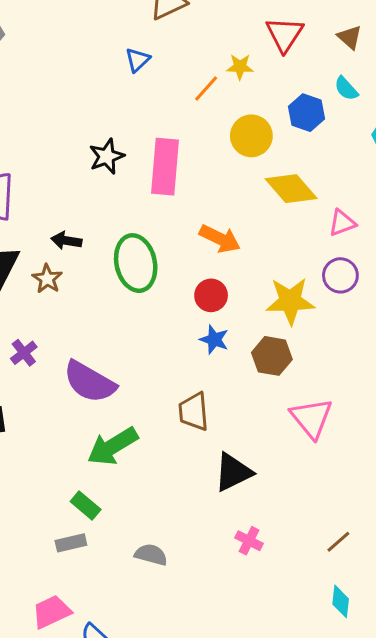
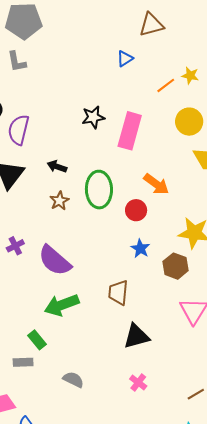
brown star: (47, 279) -> (59, 201), moved
red circle: (211, 295) -> (136, 210), moved
purple cross: (24, 353) -> (15, 246), moved

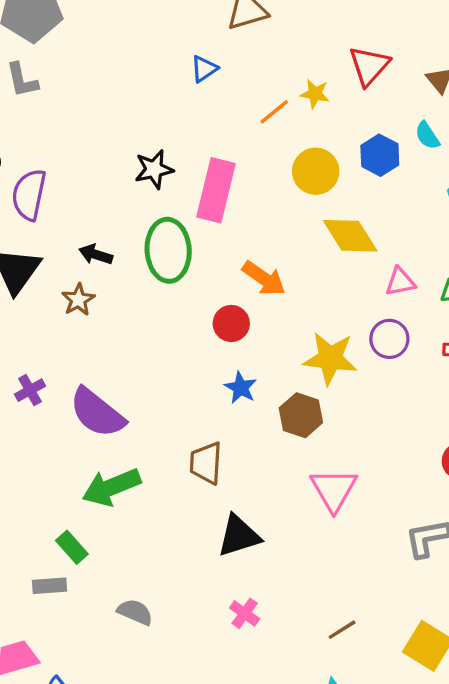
green ellipse: (99, 190) -> (168, 250), moved
brown star: (59, 201) -> (78, 300), moved

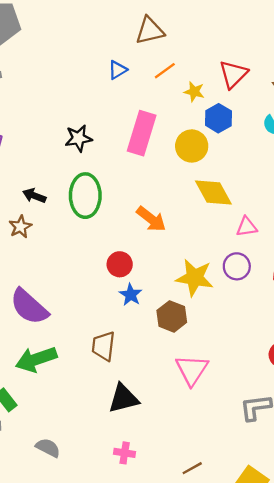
orange line: (274, 112) -> (165, 71), moved
blue hexagon: (380, 155) -> (218, 118), moved
pink rectangle: (216, 190) -> (142, 133), moved
red circle: (231, 323) -> (120, 264), moved
pink cross: (245, 613) -> (125, 453), turned -30

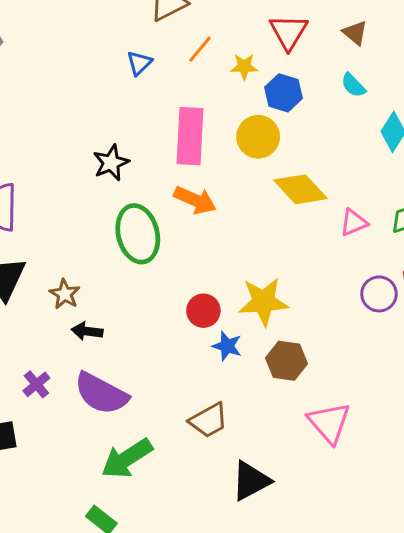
black arrow: (34, 196) -> (87, 331), moved
orange arrow: (151, 219) -> (195, 200), moved
purple circle: (237, 266) -> (379, 294), moved
yellow star: (195, 278) -> (263, 302), moved
brown trapezoid: (103, 346) -> (209, 420), turned -112

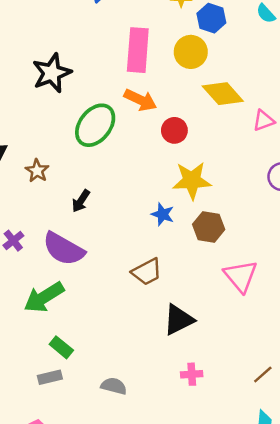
black star: (111, 163) -> (52, 73), moved, size x1.4
green ellipse: (138, 234) -> (95, 125), turned 51
red circle: (203, 311) -> (174, 130), moved
black arrow: (87, 331) -> (81, 201), moved, turned -65
green arrow: (127, 458) -> (44, 297), moved

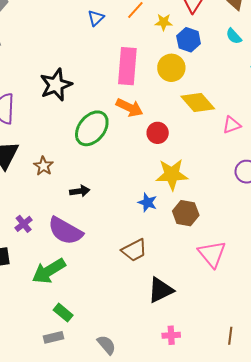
black arrow: (81, 201) -> (80, 191), turned -132
brown line: (263, 374) -> (230, 336), turned -42
gray semicircle: (114, 386) -> (106, 345), turned 35

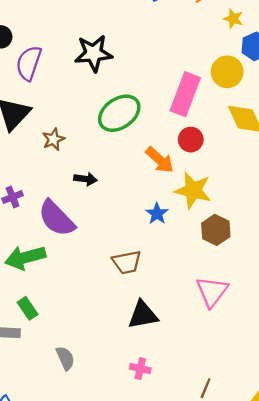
pink rectangle: (127, 66) -> (185, 94), moved
orange arrow: (129, 108) -> (160, 160), moved
brown hexagon: (186, 213) -> (216, 230), moved

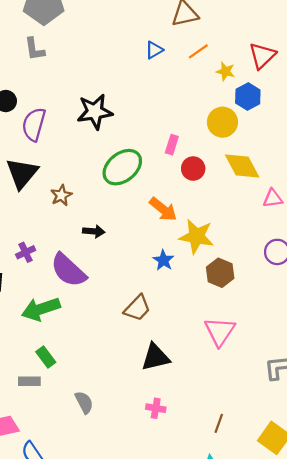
pink rectangle: (185, 94) -> (172, 145), moved, size x0.5
red circle: (191, 140) -> (193, 169), moved
brown trapezoid: (127, 262) -> (137, 308), turned -32

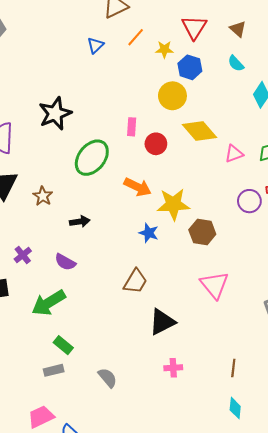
purple semicircle: (68, 270) -> (65, 262), size x0.6

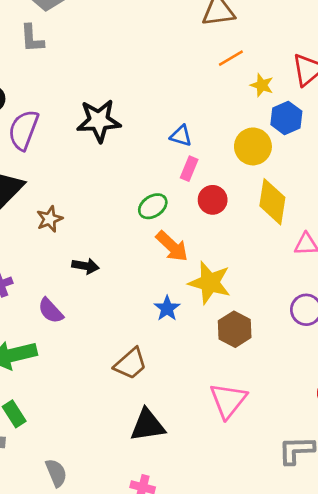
blue triangle: (96, 45) -> (181, 136), moved, turned 42
yellow diamond: (200, 131) -> (272, 202), turned 32
green ellipse: (92, 158) -> (153, 206), moved, size x0.6

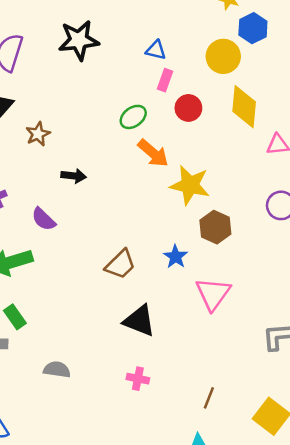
blue star: (167, 308) -> (176, 257), moved
black triangle: (148, 425) -> (139, 321), turned 33
gray semicircle: (56, 473) -> (57, 370), turned -56

